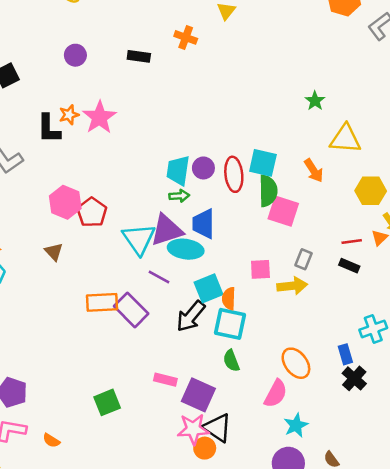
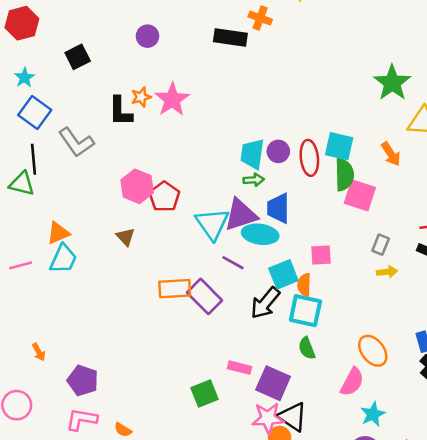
black rectangle: (139, 56) -> (230, 37), moved, size x1.4
green star: (315, 101) -> (392, 83), size x1.8
pink square: (260, 269) -> (321, 255), moved
yellow arrow: (292, 286) -> (387, 272), moved, size x0.7
green square: (107, 402) -> (204, 394), moved

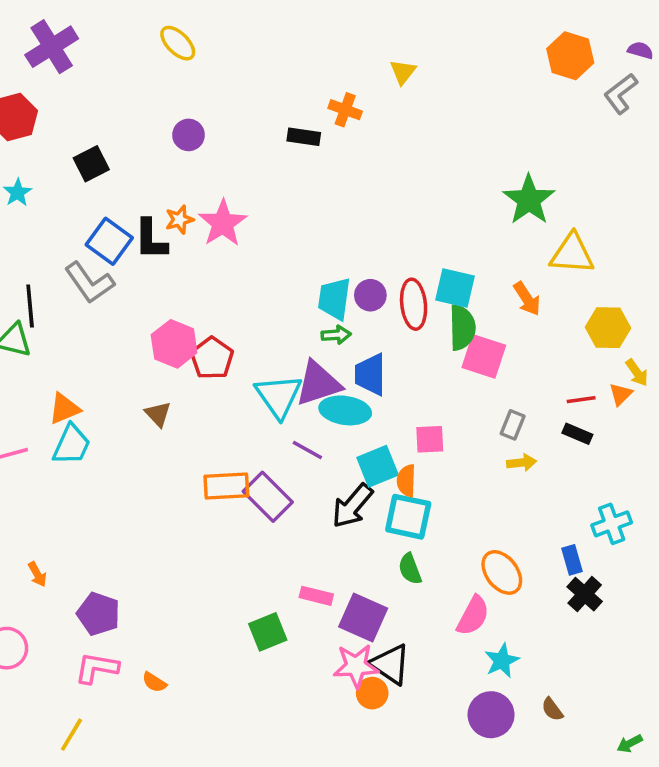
black rectangle: (230, 37) -> (304, 137), size x0.7
blue square: (35, 113) -> (109, 241), moved

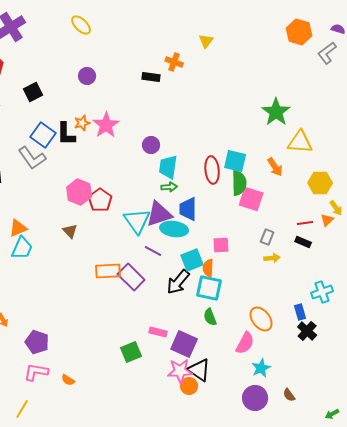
purple circle: (370, 295) -> (151, 145), moved

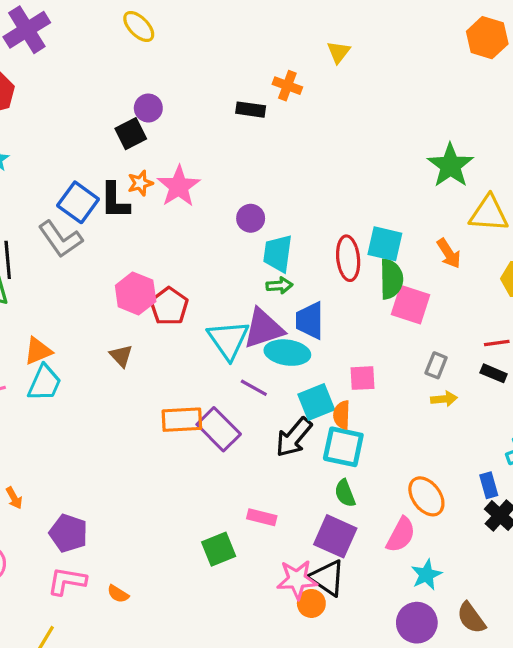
black square: (33, 92) -> (131, 134), moved
purple square: (184, 344) -> (335, 536), moved
brown semicircle: (289, 395) -> (471, 618), size x1.5

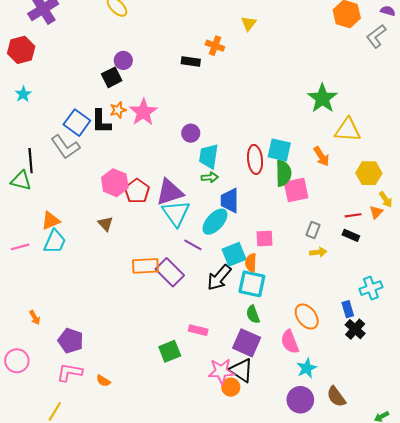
pink square: (410, 305) -> (296, 190), turned -30
purple triangle: (263, 329) -> (170, 192), moved
cyan ellipse: (287, 353) -> (215, 222), turned -56
pink semicircle: (401, 535) -> (290, 342), turned 130

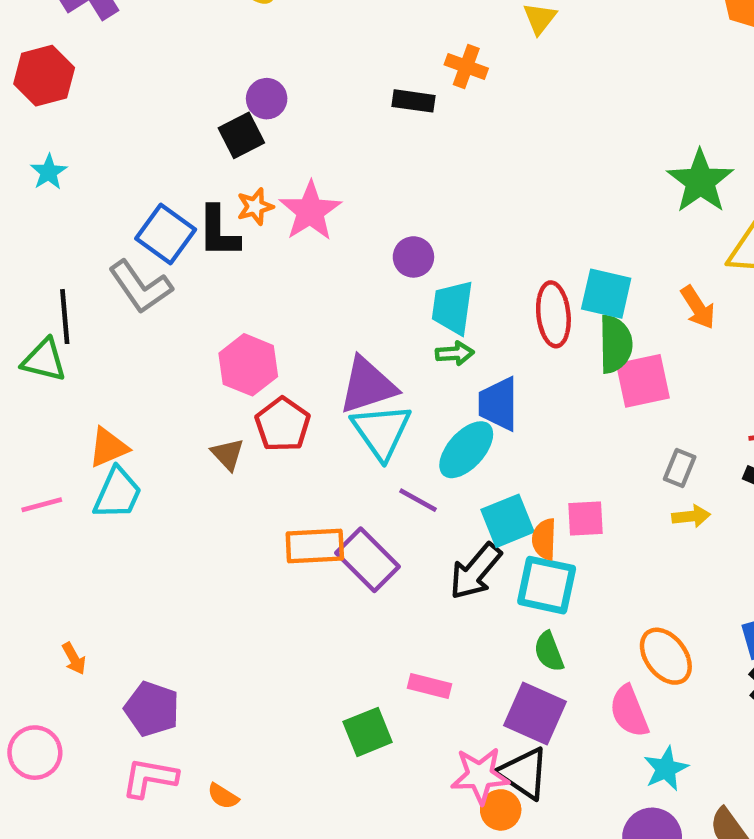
red pentagon: (137, 191) -> (283, 424), moved
pink square: (265, 239) -> (586, 519), moved

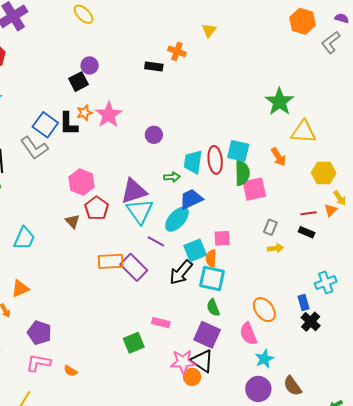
cyan trapezoid: (452, 307) -> (193, 162), moved
blue trapezoid: (498, 404) -> (191, 199), turned 65
orange triangle: (108, 447) -> (20, 289), moved
pink square: (586, 519) -> (222, 238), moved

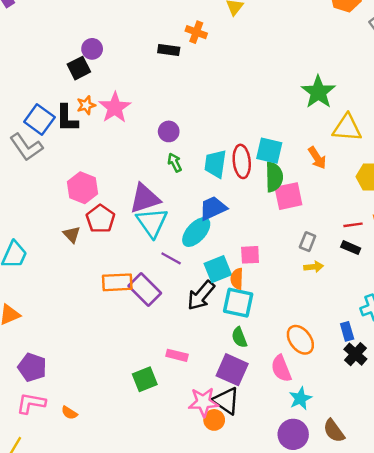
green arrow: (172, 177) -> (175, 163), moved, turned -112

